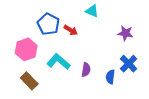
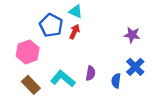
cyan triangle: (92, 11) -> (76, 11), moved
red arrow: (71, 30) -> (75, 32), turned -96
cyan L-shape: (59, 62) -> (63, 79), moved

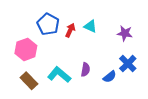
cyan triangle: (76, 11) -> (90, 26), moved
blue semicircle: (116, 81) -> (110, 77), turned -136

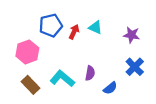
blue pentagon: (48, 24) -> (51, 25), turned 30
blue semicircle: (110, 77) -> (110, 88), moved

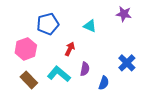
red arrow: (74, 32) -> (70, 49), moved
purple star: (131, 35) -> (124, 14), moved
blue semicircle: (110, 88) -> (104, 83), turned -32

